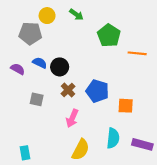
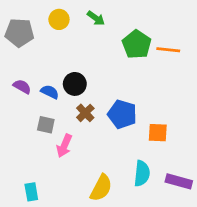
gray pentagon: (30, 33) -> (19, 33), moved
orange line: (137, 53) -> (168, 50), moved
blue semicircle: (40, 63) -> (50, 92), moved
pink arrow: (72, 118) -> (64, 146), moved

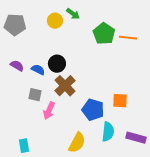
yellow circle: (59, 19) -> (55, 21), moved
brown cross: (85, 113) -> (65, 86), size x1.5
blue pentagon: (122, 114) -> (93, 110), moved

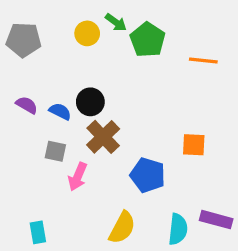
green pentagon: (104, 34) -> (148, 40), moved
orange square: (120, 101) -> (194, 145), moved
cyan semicircle: (108, 132) -> (178, 229), moved

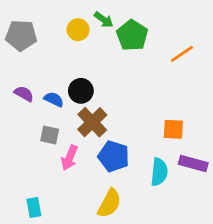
orange line: (203, 60) -> (182, 54), turned -40
blue pentagon: (148, 175) -> (114, 156), moved
purple rectangle: (216, 220) -> (193, 163), moved
cyan semicircle: (178, 229) -> (159, 172), moved

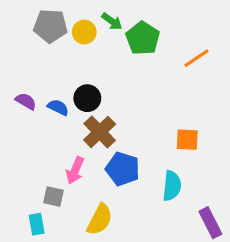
gray pentagon: (21, 35) -> (50, 26), moved
gray square: (50, 135) -> (53, 197), moved
purple rectangle: (193, 163) -> (210, 223), moved, turned 48
yellow semicircle: (109, 203) -> (100, 220), moved

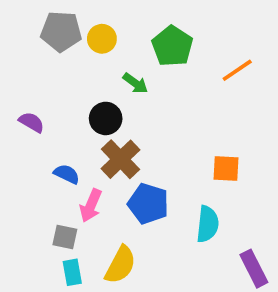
green arrow: (112, 21) -> (135, 83), moved
blue semicircle: (58, 107) -> (67, 174), moved
cyan rectangle: (37, 224) -> (72, 272), moved

